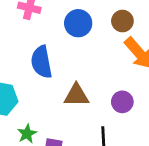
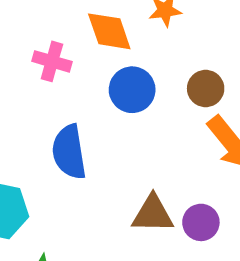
brown triangle: (76, 95) -> (153, 214), moved

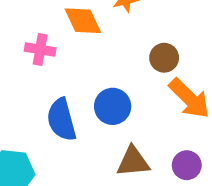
blue circle: (132, 90) -> (113, 106), moved
purple circle: (201, 222) -> (187, 165), moved

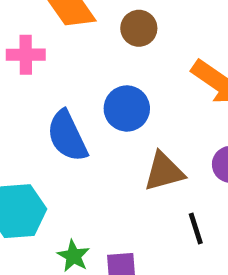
brown circle: (164, 58) -> (139, 28), moved

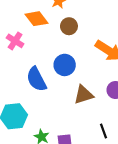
pink cross: (26, 55) -> (15, 41), turned 35
black line: (196, 229) -> (104, 131), moved

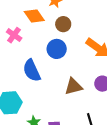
blue circle: (65, 65) -> (57, 49), moved

